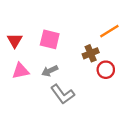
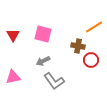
brown cross: (91, 53) -> (78, 46), turned 32
pink triangle: (21, 71) -> (13, 77), moved

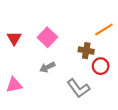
pink square: (43, 34) -> (47, 37), turned 30
gray L-shape: (54, 81) -> (78, 88), moved

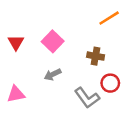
orange line: (104, 29) -> (109, 18), moved
red circle: (101, 66) -> (110, 83), moved

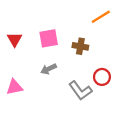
pink square: (53, 41) -> (49, 38), turned 36
brown cross: (96, 56) -> (80, 46), moved

